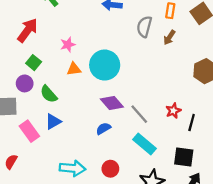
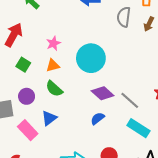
orange triangle: (74, 69) -> (53, 65), moved
purple circle: (25, 83) -> (27, 96), moved
green semicircle: (49, 94) -> (54, 89), moved

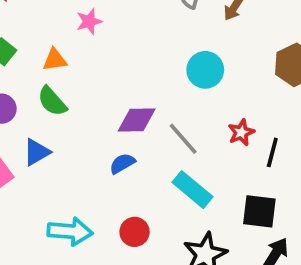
pink star: (53, 43) -> (89, 21), moved
cyan circle: (91, 58) -> (205, 70), moved, size x0.7
purple diamond: (103, 93) -> (137, 120), turned -50

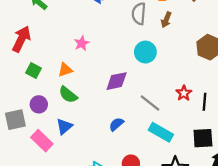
cyan circle: (205, 70) -> (145, 52), moved
purple diamond: (137, 120) -> (117, 81), moved

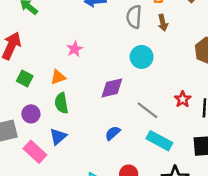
brown arrow: (166, 20) -> (163, 23), turned -35
green semicircle: (68, 95) -> (61, 103), turned 42

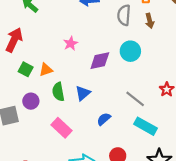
orange triangle: (58, 77) -> (46, 70), moved
purple diamond: (112, 88) -> (100, 61), moved
blue triangle: (58, 137) -> (83, 93), moved
pink rectangle: (35, 152) -> (62, 128), moved

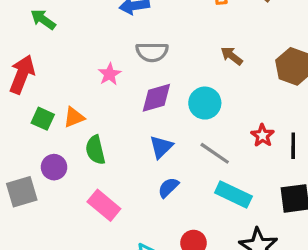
gray semicircle: (124, 15) -> (152, 52), moved, turned -90
brown arrow: (150, 21) -> (232, 56), moved, turned 144
cyan circle: (130, 51) -> (205, 103), moved
blue triangle: (83, 93) -> (161, 147), moved

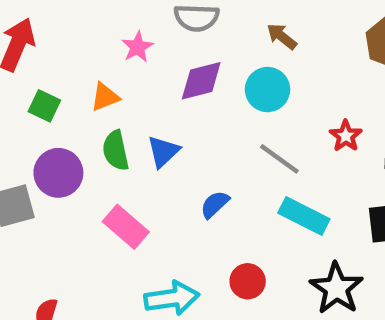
brown arrow: (232, 56) -> (282, 36), moved
orange triangle: (74, 117) -> (105, 97), moved
blue triangle: (161, 147) -> (163, 152), moved
purple circle: (54, 167) -> (58, 173), size x1.4

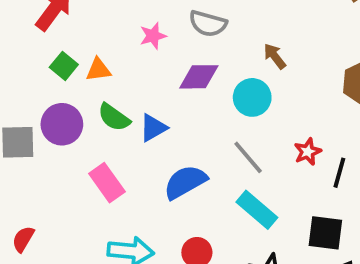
orange triangle: (105, 97) -> (98, 70), moved
green semicircle: (116, 151) -> (114, 117), turned -56
blue semicircle: (215, 204) -> (185, 182), size x1.6

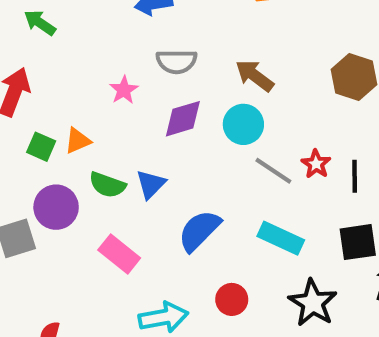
brown arrow: (275, 56) -> (255, 76), size x1.4
gray line: (248, 157) -> (273, 171), moved

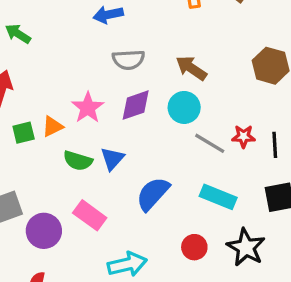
pink star: (124, 90) -> (88, 108), moved, size x1.4
green square: (41, 147) -> (24, 133), turned -35
red star: (316, 164) -> (244, 136), turned -30
purple circle: (56, 207) -> (44, 231), moved
red circle: (232, 299) -> (194, 247), moved

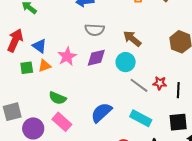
blue triangle: (112, 159) -> (39, 46), moved, turned -42
green semicircle: (78, 161) -> (57, 98), moved

